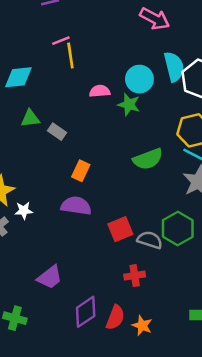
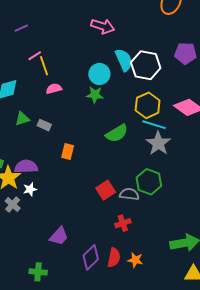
pink semicircle: (100, 91) -> (54, 89), moved
purple semicircle: (76, 206) -> (26, 167), moved

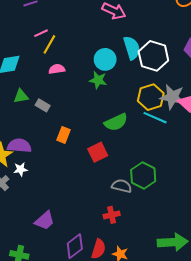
yellow line: (44, 66) -> (49, 44), turned 42
gray star: (158, 143) -> (172, 97), moved, turned -30
red square: (106, 190) -> (98, 152), moved

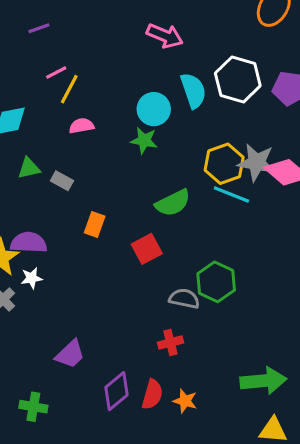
white hexagon: (153, 56) -> (238, 79), moved

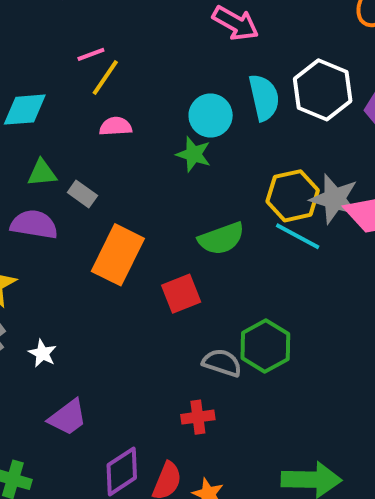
orange rectangle: (95, 225) -> (118, 255), size x1.8
purple semicircle: (29, 243) -> (34, 224), moved
white star: (32, 278) -> (42, 353), moved, turned 30

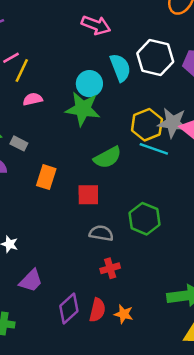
green star: (194, 154) -> (83, 109), size x1.6
orange rectangle: (118, 255) -> (46, 177), size x0.7
red square: (181, 294) -> (88, 195), turned 30
gray semicircle: (222, 363) -> (101, 233), moved

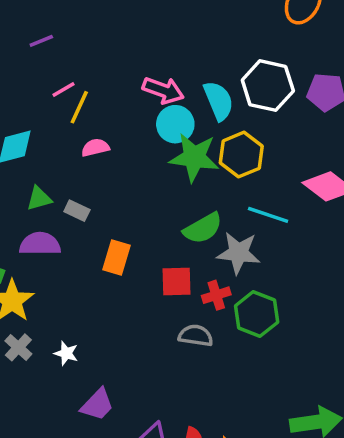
pink arrow: (96, 25) -> (163, 90), moved
green star: (83, 109) -> (194, 157), moved
gray star: (173, 123) -> (238, 253), moved
yellow hexagon: (147, 125) -> (241, 155), moved
red cross: (110, 268) -> (216, 295), moved

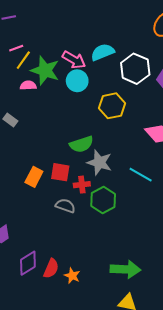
cyan semicircle: (219, 101) -> (103, 52), moved, turned -100
green star: (194, 157) -> (45, 71), moved
cyan line: (268, 215) -> (141, 175), moved
orange rectangle: (116, 258) -> (34, 177), moved

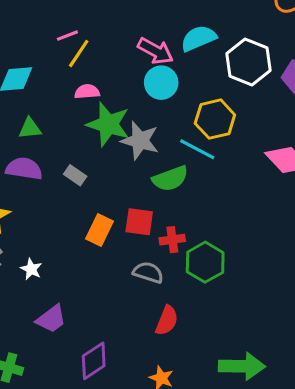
green star: (45, 71) -> (108, 124), moved
gray rectangle: (10, 120) -> (75, 175), moved
gray star: (99, 162) -> (140, 141), moved
cyan line: (141, 175) -> (197, 149), moved
red semicircle: (51, 268) -> (167, 321), moved

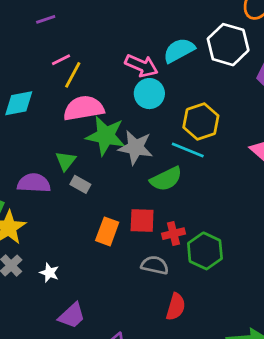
white hexagon: (248, 62) -> (228, 45), moved
pink semicircle: (87, 92) -> (84, 108), size x1.8
green triangle: (30, 128) -> (66, 161), moved, turned -40

